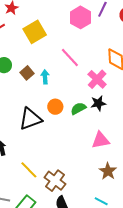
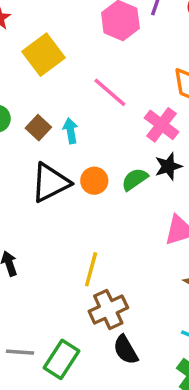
black triangle: (30, 119) -> (50, 183), moved
yellow line: (29, 170) -> (91, 269), moved, turned 66
brown cross: (55, 181) -> (108, 310), turned 35

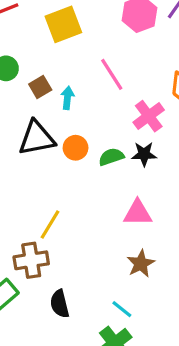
brown cross: (108, 310) -> (31, 260), moved

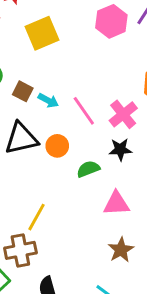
pink line: (112, 74) -> (84, 111), moved
brown square: (40, 87) -> (23, 91), turned -30
cyan arrow: (67, 98) -> (48, 100), turned 114
green semicircle: (111, 157) -> (88, 169), moved

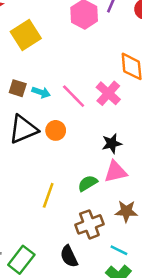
black star: (120, 149) -> (112, 143), moved
green semicircle: (88, 169) -> (88, 183), moved
brown cross: (20, 250) -> (89, 224), moved
brown star: (121, 250) -> (126, 211), turned -30

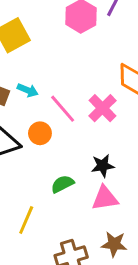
cyan arrow: (41, 92) -> (28, 90), moved
orange circle: (56, 130) -> (40, 133), moved
green semicircle: (88, 183) -> (62, 184), moved

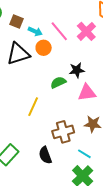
cyan arrow: (28, 90) -> (35, 31), moved
black star: (103, 166) -> (77, 70), moved

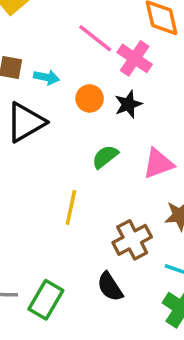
pink line: (59, 31) -> (95, 38), moved
orange circle: (44, 48) -> (90, 98), moved
black star: (77, 70) -> (128, 104), moved

